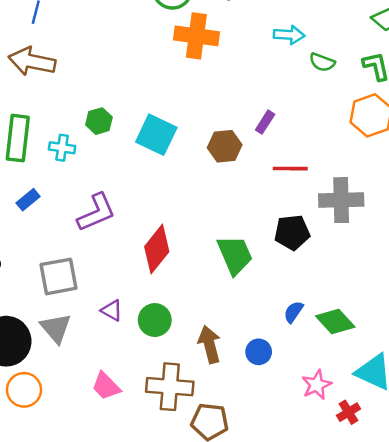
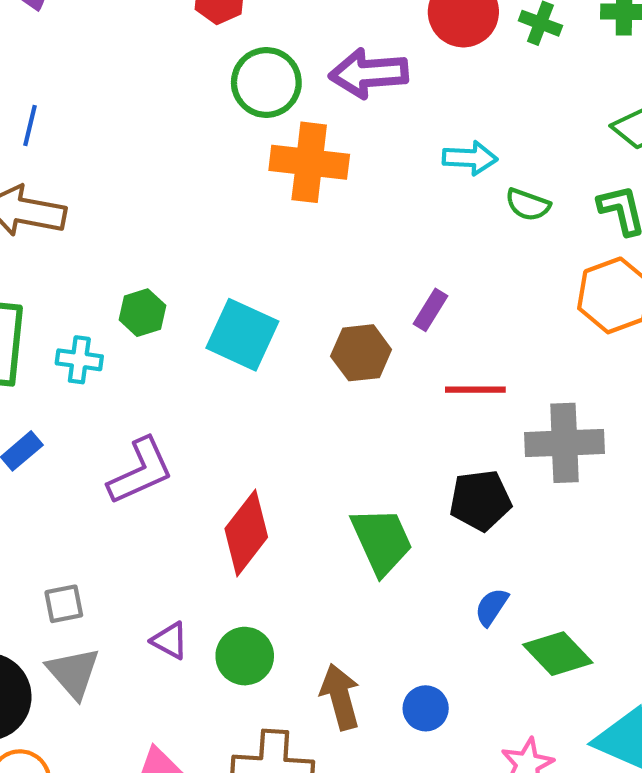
gray square: (58, 276) -> (64, 604), moved, size x0.6
blue semicircle: (293, 312) -> (492, 607), moved

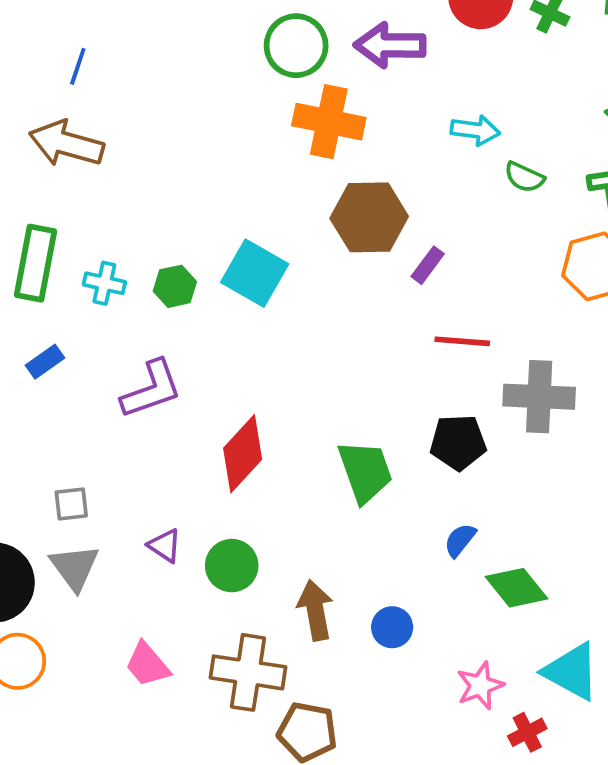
green hexagon: (142, 313) -> (175, 286), moved
brown hexagon: (361, 353) -> (369, 217), moved, size x1.4

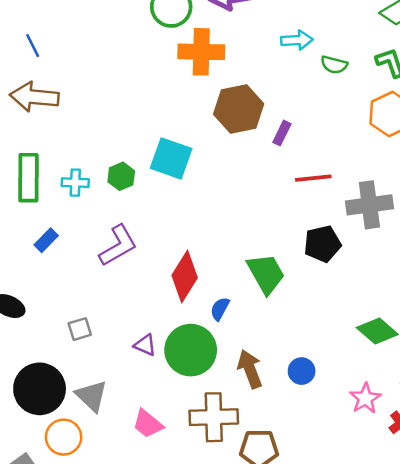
blue line: (78, 66) -> (33, 46), turned -35
blue semicircle: (460, 540) -> (220, 309), moved
green circle: (232, 566) -> (191, 350), size x1.5
gray triangle: (75, 567) -> (92, 396), moved

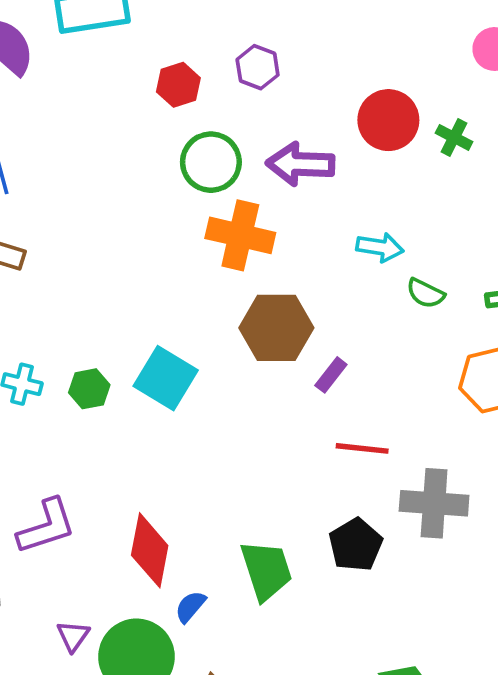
black pentagon: (322, 244) -> (356, 545), turned -30
purple L-shape: (118, 246) -> (46, 526), moved
red diamond: (185, 277) -> (150, 550), turned -33
purple triangle: (145, 345) -> (73, 636), turned 30

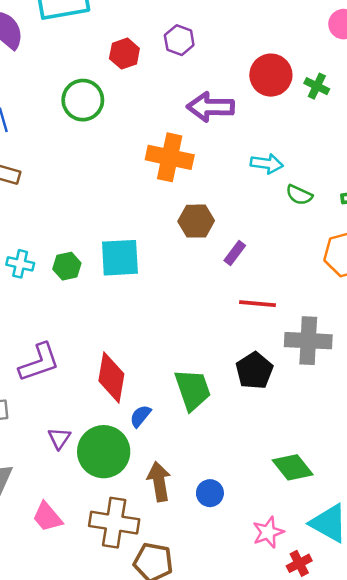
green circle: (211, 162) -> (83, 100), moved
brown hexagon: (276, 328) -> (196, 221), size x0.7
cyan square: (166, 378) -> (120, 258), turned -33

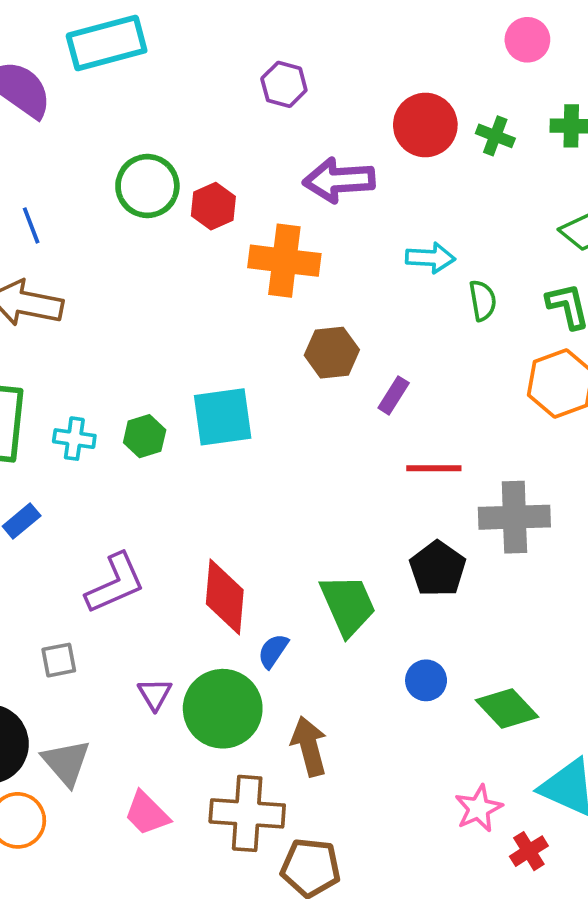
red hexagon: (124, 54) -> (213, 206), moved
green semicircle: (299, 195) -> (483, 300), turned -120
blue circle: (210, 493) -> (426, 680), moved

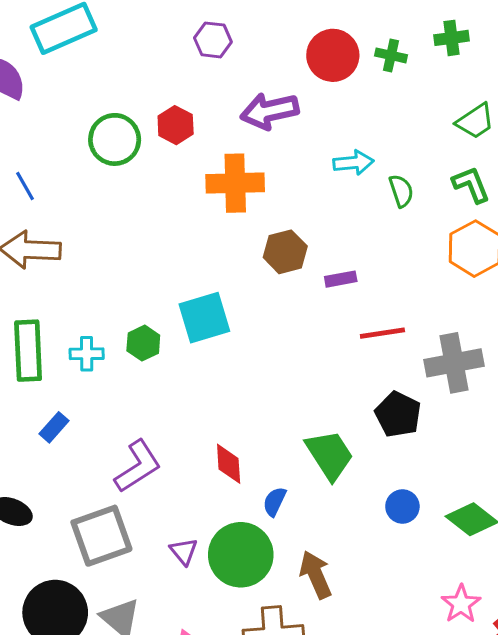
red hexagon: (213, 206) -> (176, 125), moved
purple rectangle: (394, 395) -> (341, 279), turned 56
red diamond: (225, 597) -> (229, 464), size x0.7
gray square: (59, 660) -> (101, 536), size x2.0

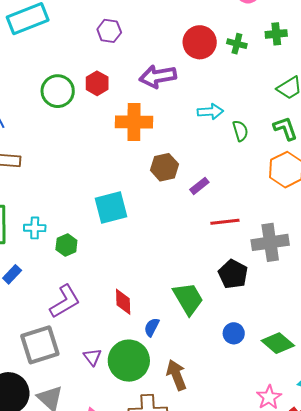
purple hexagon: (213, 40) -> (109, 31), moved
purple rectangle: (341, 279) -> (199, 186), turned -30
green hexagon: (143, 343) -> (66, 245), moved

